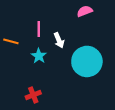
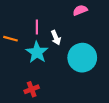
cyan star: (39, 56) -> (37, 52), size x1.5

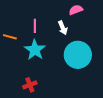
white arrow: (56, 38) -> (63, 28), moved

